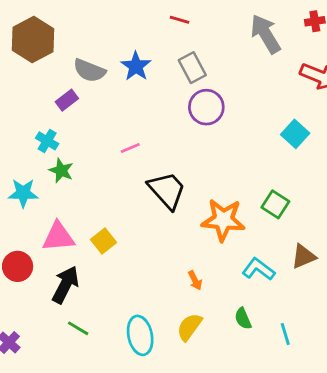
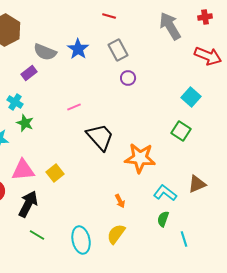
purple circle: (206, 107) -> (128, 78), size x0.6
green square: (275, 204) -> (181, 131), moved
green semicircle: (243, 318) -> (163, 219), moved, turned 42

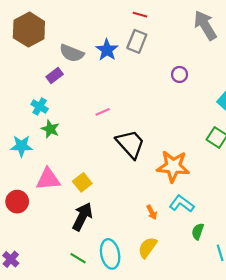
gray rectangle: (118, 50) -> (137, 41), moved, turned 50
purple circle: (128, 78) -> (180, 74), moved
cyan L-shape: (165, 193) -> (182, 204), moved
black arrow: (28, 204) -> (82, 217), moved
green line: (37, 235) -> (78, 258), moved

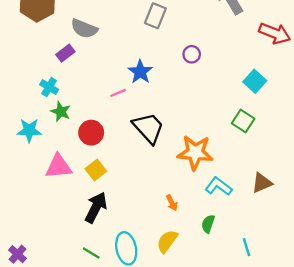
blue star: (107, 50) -> (140, 72), moved
purple circle: (180, 74) -> (192, 54), moved
red circle: (17, 202) -> (91, 133), moved
cyan L-shape: (182, 204) -> (219, 186), moved
green semicircle: (198, 231) -> (208, 224), moved

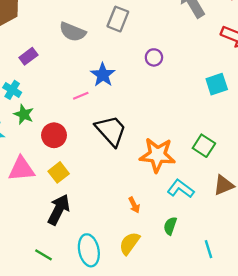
gray semicircle: (84, 29) -> (73, 32), moved
cyan square: (255, 81) -> (217, 84), turned 30
green square: (243, 121) -> (204, 146), moved
green line: (91, 253) -> (44, 255), moved

